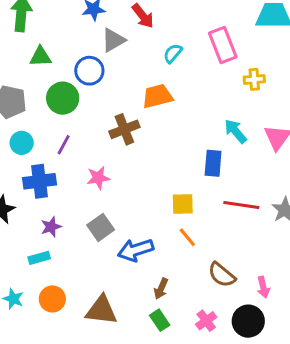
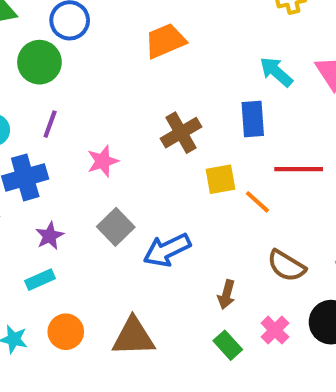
brown cross: (124, 129) -> (181, 133), moved
orange line: (187, 237) -> (257, 202), moved
brown arrow: (161, 289) -> (226, 294), moved
green rectangle: (160, 320) -> (228, 345), moved

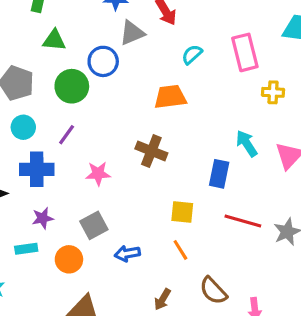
brown cross: (181, 133) -> (151, 151), moved, turned 36
orange line: (257, 202) -> (180, 250), moved
blue arrow: (167, 250) -> (127, 254), size x0.7
orange circle: (66, 332) -> (69, 259), moved

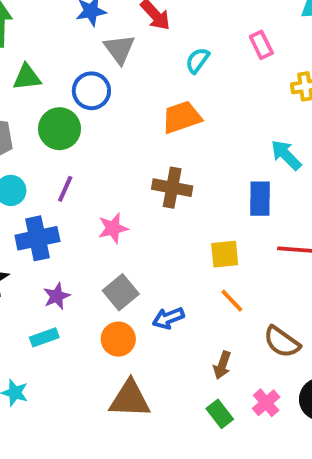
gray triangle: (132, 33) -> (119, 49), turned -32
pink rectangle: (245, 52) -> (261, 45), size x0.6
orange circle: (69, 259) -> (118, 339), moved

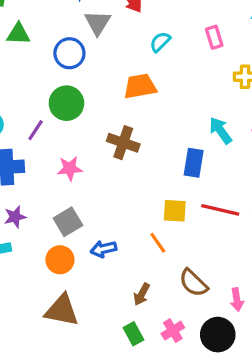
green circle: (59, 129) -> (66, 103), moved
yellow square: (225, 254) -> (175, 211), moved

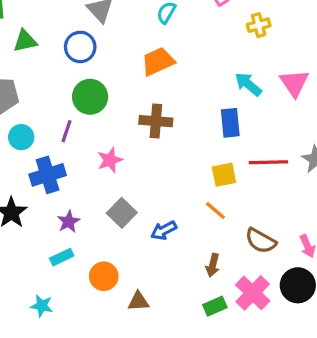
orange circle: (60, 260) -> (104, 276), moved
brown triangle: (62, 310) -> (138, 301), size x0.6
pink cross: (173, 331) -> (253, 293), size x1.5
green rectangle: (133, 334) -> (215, 306), turned -70

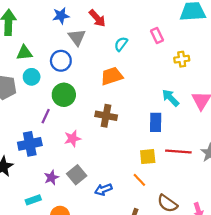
cyan circle: (21, 137) -> (32, 77), moved
purple star: (69, 222) -> (51, 177), moved

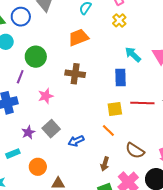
yellow cross: (182, 59) -> (119, 20), moved, turned -32
blue circle: (61, 61) -> (21, 17), moved

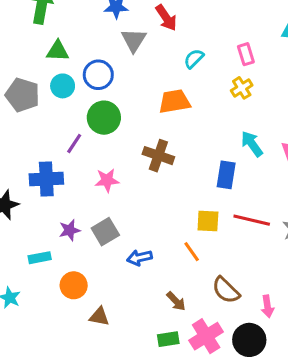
blue circle: (21, 17) -> (98, 75), moved
brown arrow: (105, 164) -> (176, 301), turned -72

